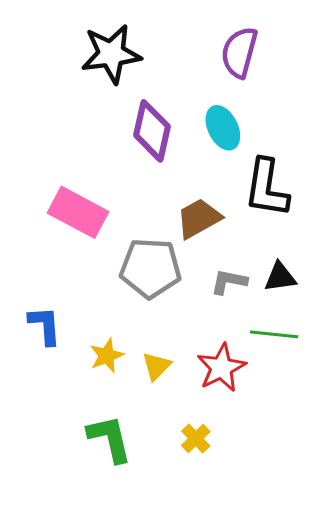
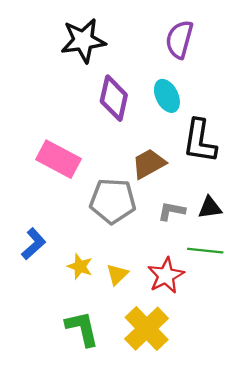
blue L-shape: (45, 325) -> (34, 244), turned 52
yellow star: (107, 356) -> (80, 266), turned -30
yellow cross: (196, 439) -> (147, 329), size x2.0

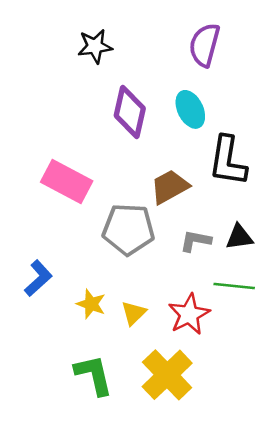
black star: (83, 41) -> (95, 46), size x0.7

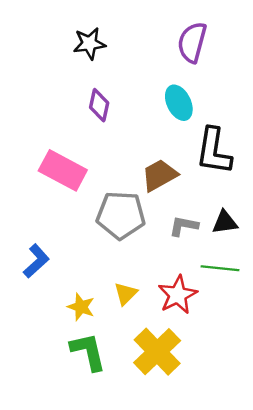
purple diamond: (130, 112) -> (99, 105), moved, size x0.7
yellow star: (91, 304) -> (81, 307), moved

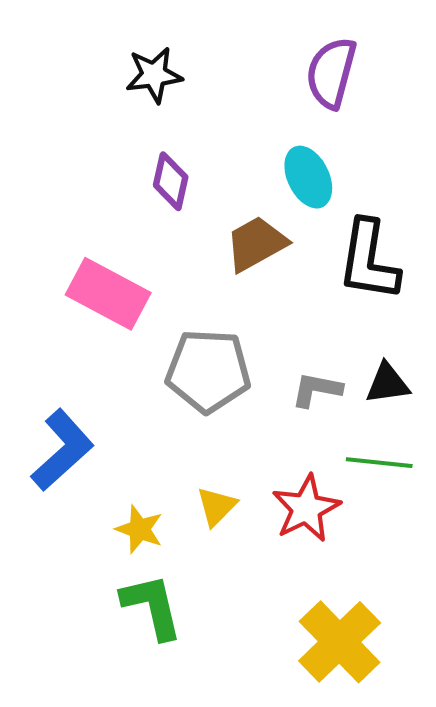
brown trapezoid: (159, 175) -> (256, 244), moved
blue L-shape: (36, 261) -> (62, 450), size x1.4
yellow cross: (157, 352) -> (340, 642), moved

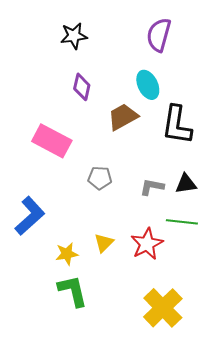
gray pentagon: (208, 371) -> (100, 178), size x0.6
yellow star: (139, 529) -> (67, 254), turned -30

